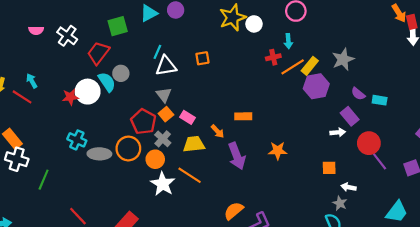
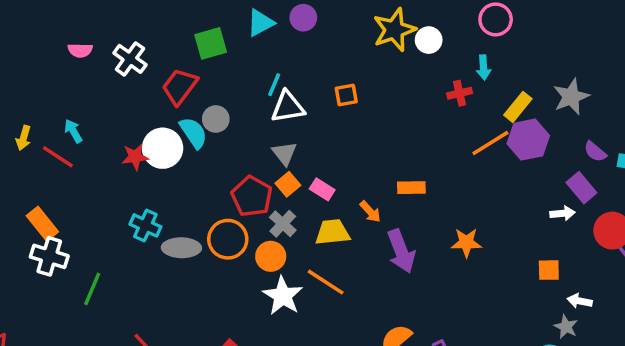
orange line: (293, 67) -> (490, 143), moved

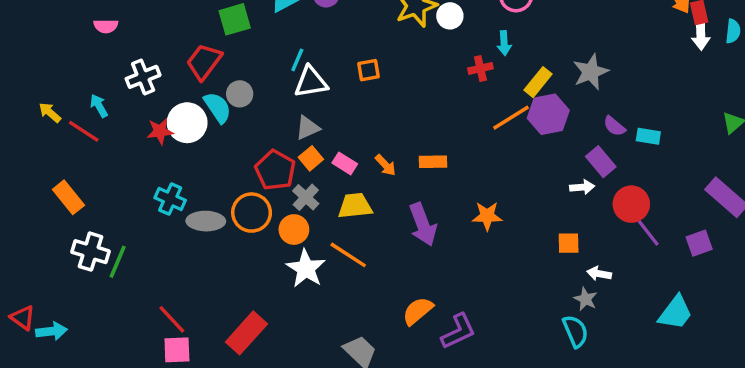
white cross: (130, 59) -> (143, 77), moved, turned 32
yellow arrow: (24, 138) -> (50, 113), turned 115
gray triangle: (284, 153) -> (307, 128), turned 44
orange arrow: (370, 212) -> (385, 165), moved
white cross: (49, 256) -> (90, 252), moved

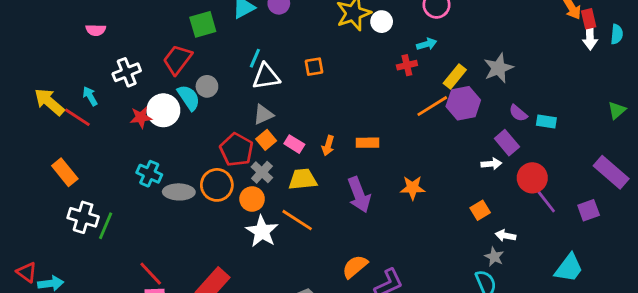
cyan arrow: (504, 43) -> (427, 44), turned -102
yellow arrow: (50, 113) -> (49, 102), size x1.6
orange arrow: (385, 165) -> (328, 145), turned 60
orange square: (569, 243) -> (480, 210), turned -30

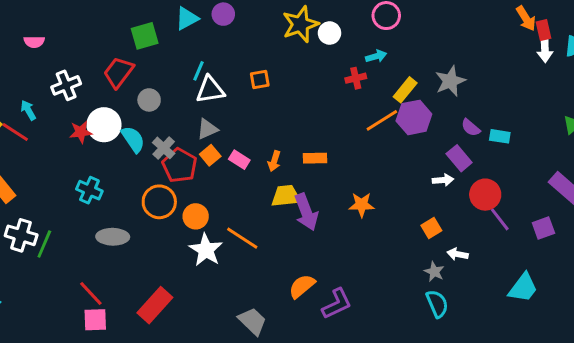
cyan semicircle: (189, 98) -> (133, 139), moved
gray cross: (262, 172) -> (164, 148), moved
yellow trapezoid: (303, 179) -> (286, 196), moved
gray ellipse: (179, 192) -> (113, 237), moved
gray star: (494, 257) -> (434, 272), moved

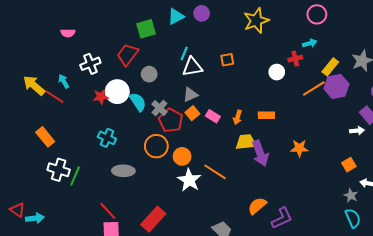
white circle: (330, 33) -> (277, 72), moved

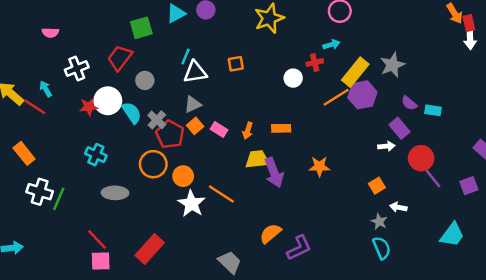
yellow rectangle: (330, 67) -> (355, 72), size x1.4

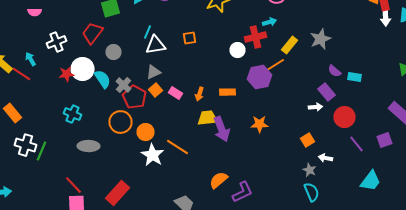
red cross: (315, 63) -> (256, 37), size x1.5
yellow rectangle: (355, 72) -> (290, 45), size x0.7
purple hexagon: (362, 95) -> (260, 77), moved
purple line: (433, 179) -> (356, 144), moved

